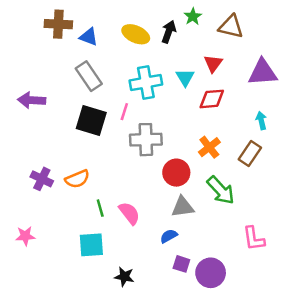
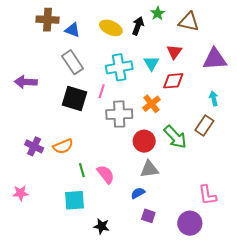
orange cross: (209, 147) -> (151, 104), moved
green arrow: (221, 190) -> (175, 137), moved
purple circle: (211, 273) -> (190, 223), moved

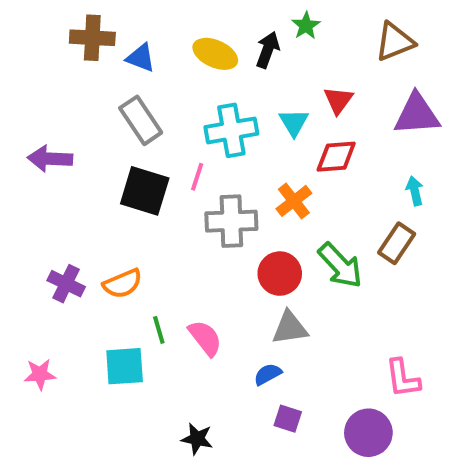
brown triangle: (189, 22) -> (395, 42), moved, turned -35
cyan square: (75, 200) -> (125, 366), moved

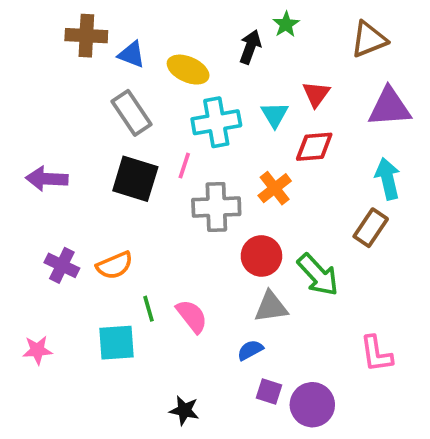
yellow ellipse: (215, 54) -> (188, 70), moved
purple arrow: (50, 159) -> (47, 179), moved
cyan arrow: (415, 191) -> (388, 179), size x1.5
green arrow: (340, 265) -> (318, 275), moved
purple circle: (368, 433) -> (312, 405), moved

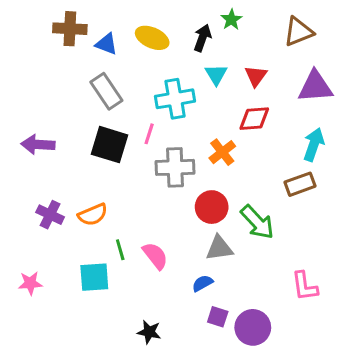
yellow ellipse: (188, 70) -> (152, 38), moved
cyan triangle: (275, 115) -> (216, 74), moved
cyan arrow: (388, 179) -> (314, 145), turned 32
brown rectangle: (371, 228) -> (300, 184), turned 36

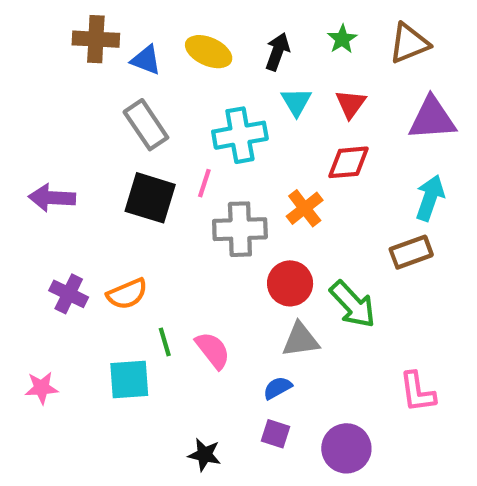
green star: (231, 20) -> (342, 39), moved
purple square: (218, 317) -> (275, 434), moved

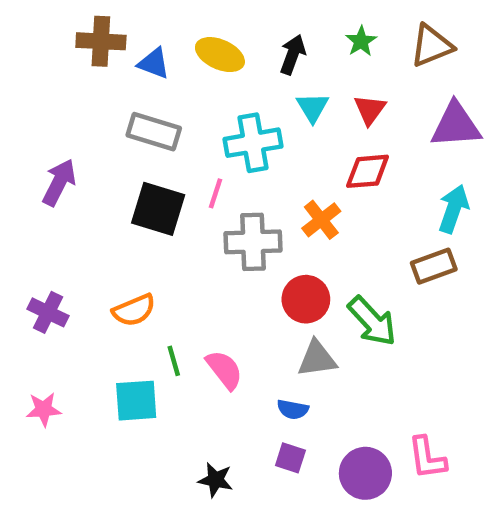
gray rectangle: (146, 125) -> (154, 132), turned -39
purple arrow: (52, 198) -> (59, 182), moved, turned 114
purple cross: (69, 294) -> (48, 312), moved
blue semicircle: (278, 388) -> (293, 409), turned -140
pink L-shape: (417, 392) -> (427, 458), moved

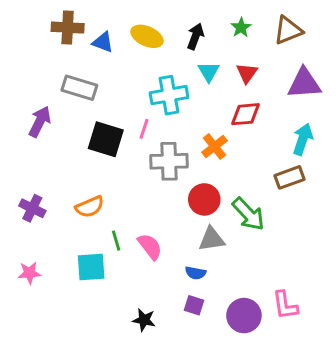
gray rectangle: (154, 132) -> (79, 88), moved

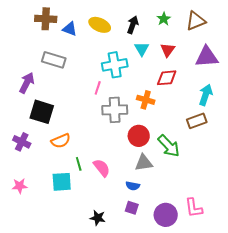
black square: (106, 139) -> (42, 112), moved
orange cross: (215, 147) -> (146, 100), turned -36

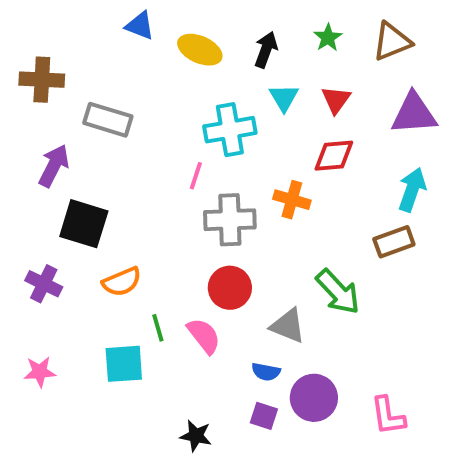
brown cross: (46, 19) -> (42, 80), moved
blue triangle: (70, 29) -> (140, 26), moved
red circle: (139, 136) -> (230, 288), moved
gray triangle: (144, 163) -> (288, 326), turned 30
purple circle: (166, 215) -> (314, 398), moved

